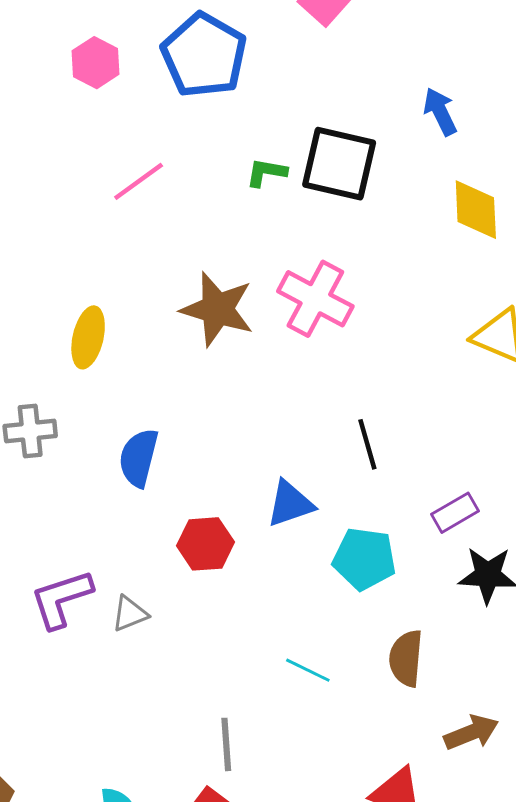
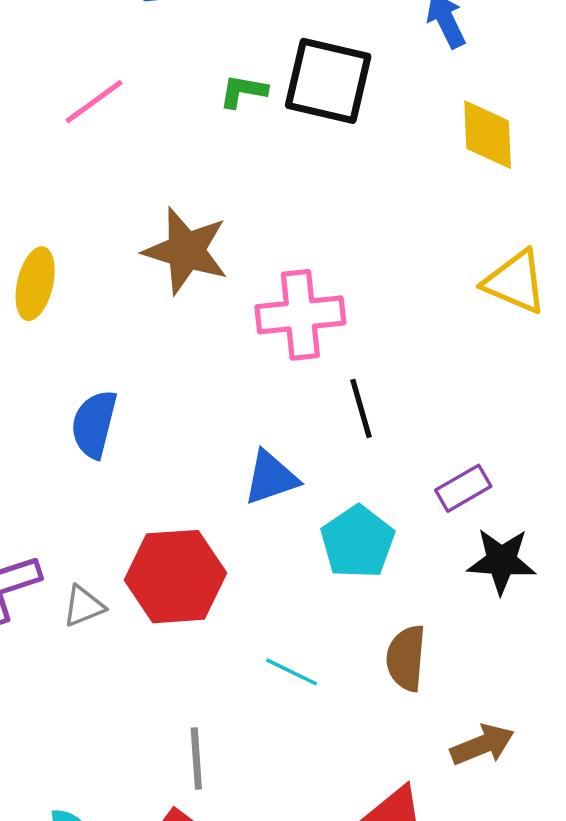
pink cross: (315, 299) -> (300, 315), moved, turned -34
red hexagon: (205, 544) -> (176, 577), moved, size x1.5
cyan pentagon: (364, 559) -> (358, 542), turned 30

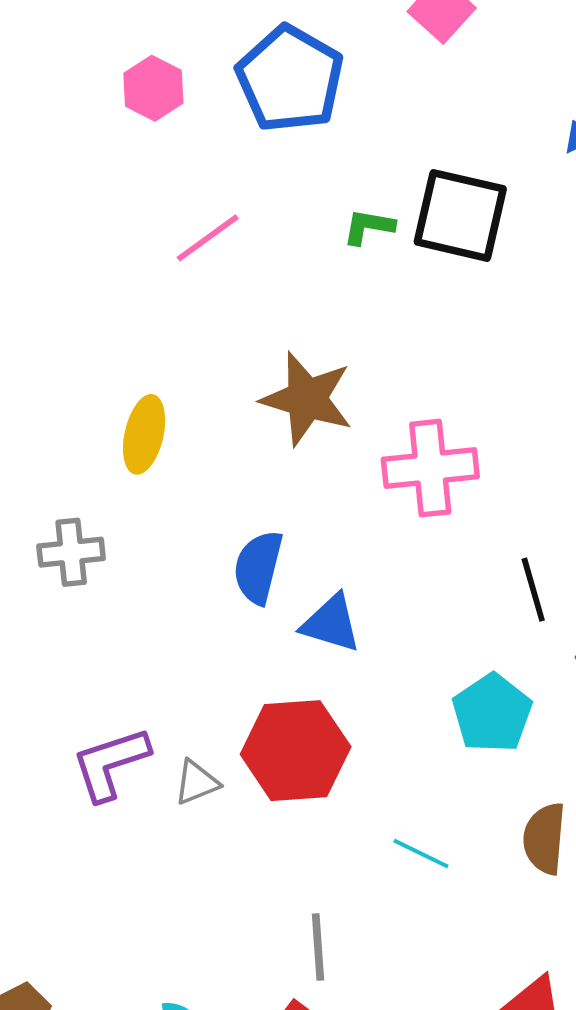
black line: (361, 408) -> (533, 590), moved
blue semicircle: (94, 424) -> (258, 567), moved
blue triangle: (271, 478) -> (331, 623), moved, turned 36

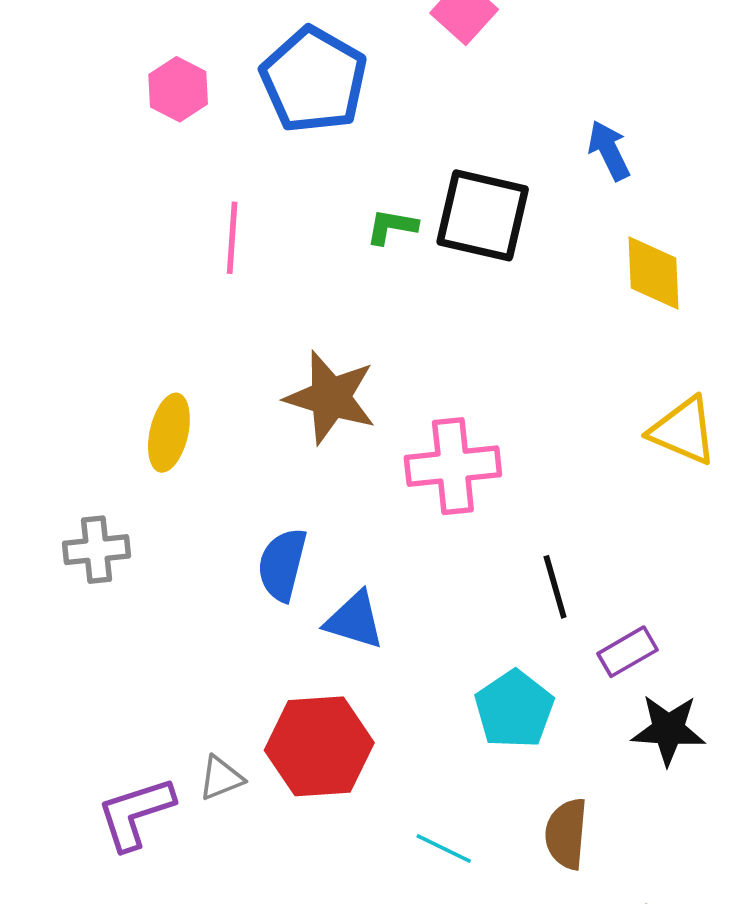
pink line: (208, 238) -> (232, 238), turned -50
purple L-shape: (110, 764) -> (136, 813), moved

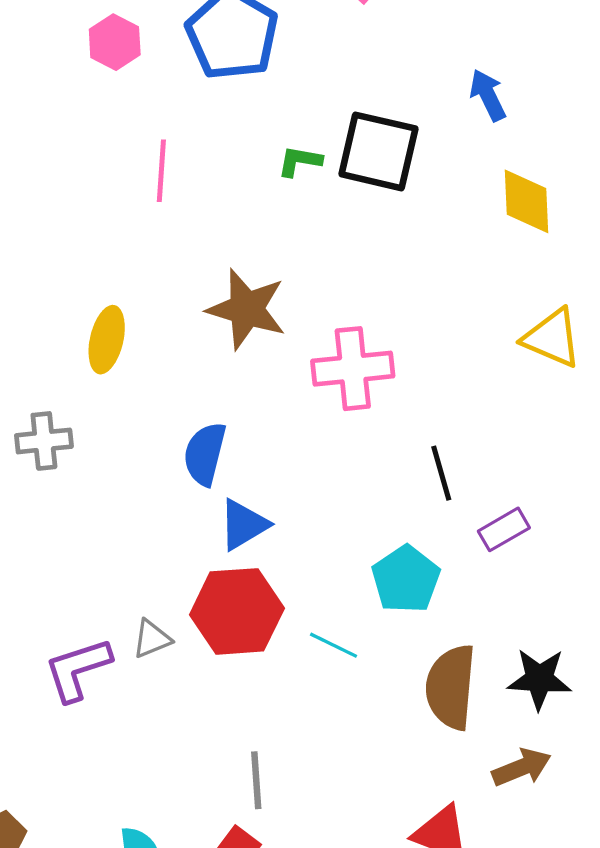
blue triangle: (355, 620) -> (243, 525), moved, turned -48
black star: (668, 730) -> (539, 679), moved
brown semicircle: (566, 834) -> (451, 687), size x1.4
cyan line: (444, 849) -> (333, 645), moved

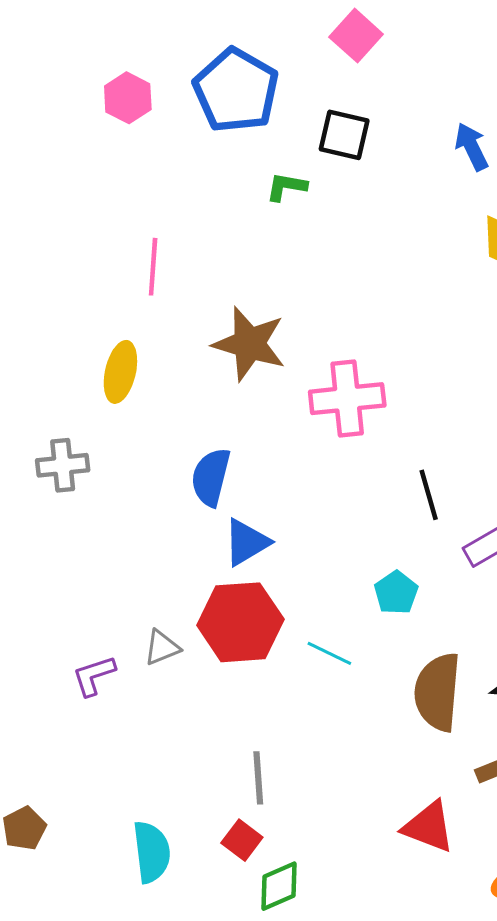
black square: (378, 151) -> (344, 135), moved, size x0.7
green L-shape: (300, 161) -> (286, 187), moved
pink line: (161, 171) -> (153, 267), moved
cyan pentagon: (406, 579) -> (396, 593), size x0.7
purple L-shape: (78, 669) -> (94, 676), size x0.7

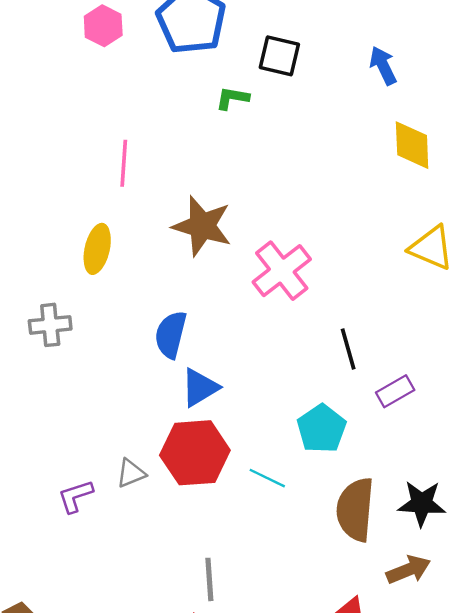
pink cross: (347, 399) -> (282, 271), turned -32
cyan pentagon: (396, 593) -> (322, 429), size x1.4

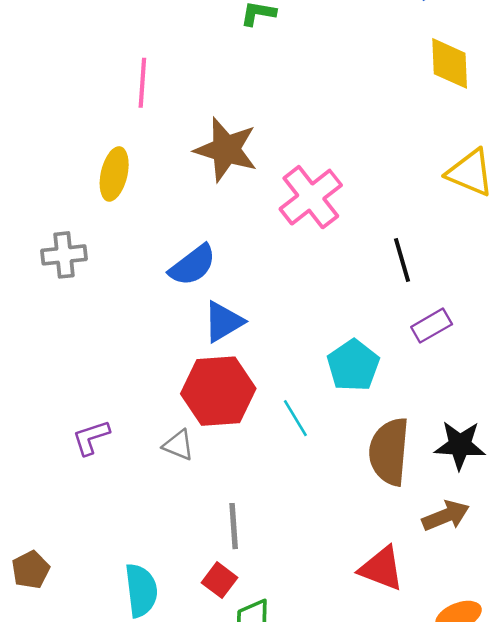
blue semicircle: (171, 335) -> (193, 265), turned -141
black line: (348, 349) -> (402, 260), moved
gray triangle: (131, 473) -> (178, 445), moved, turned 44
cyan line: (267, 478) -> (295, 418), turned 33

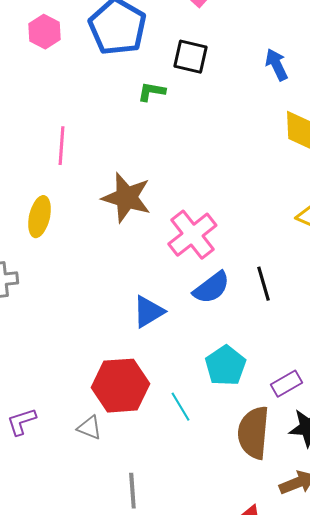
blue semicircle: (193, 265) -> (211, 288), moved
blue triangle: (223, 322) -> (148, 312), moved
purple rectangle: (432, 326) -> (286, 384), moved

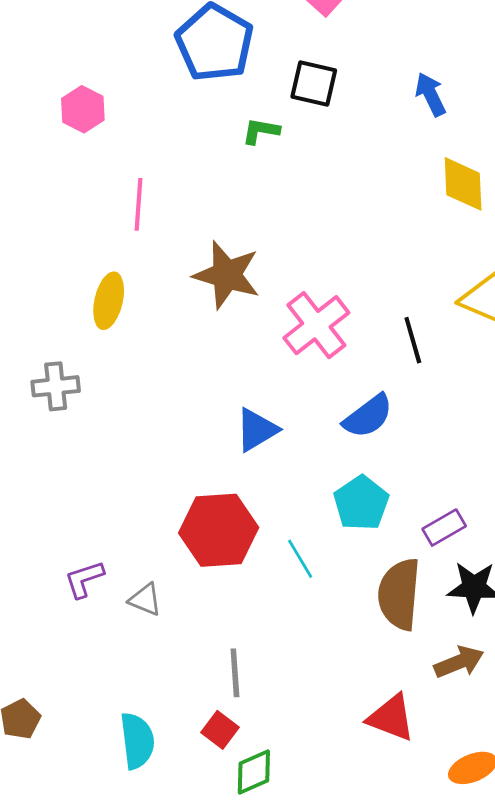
pink hexagon: (44, 32) -> (83, 109), moved
black line: (263, 284) -> (413, 340), moved
blue semicircle: (211, 288) -> (368, 416), moved
gray triangle: (89, 428) -> (145, 600), moved

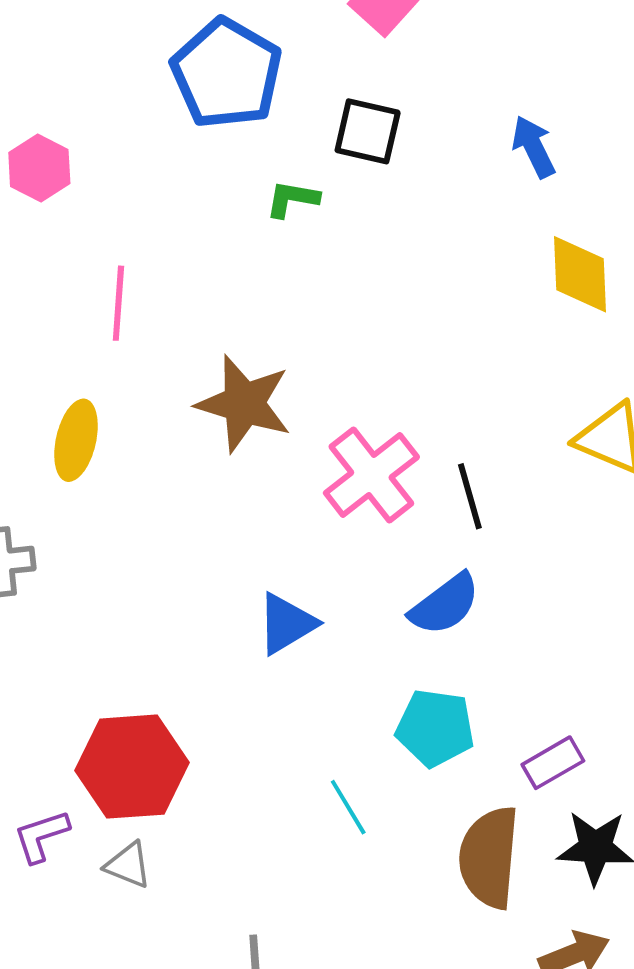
black line: (413, 340) -> (470, 496), moved
cyan pentagon: (361, 503) -> (435, 728), turned -30
red hexagon: (219, 530) -> (132, 767), moved

